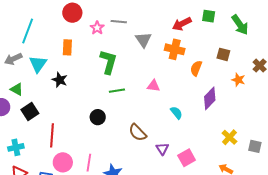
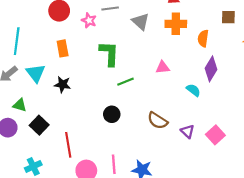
purple diamond: (210, 98) -> (211, 69), moved

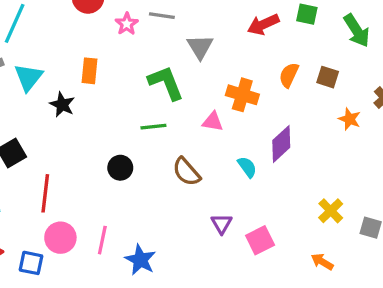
orange cross: (176, 24) -> (242, 95), moved
orange semicircle: (203, 38) -> (289, 75), moved
orange rectangle: (63, 48) -> (89, 71), moved
green L-shape: (109, 53) -> (166, 83), moved, turned -40
brown semicircle: (157, 121) -> (186, 172), moved

